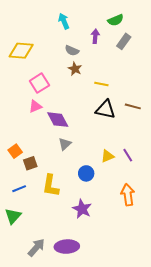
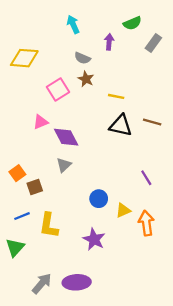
gray rectangle: (124, 41) -> (153, 43), moved
pink square: (39, 83) -> (58, 89), moved
gray triangle: (65, 144) -> (64, 165), moved
yellow triangle: (107, 156) -> (123, 210), moved
yellow L-shape: (51, 186) -> (49, 225), moved

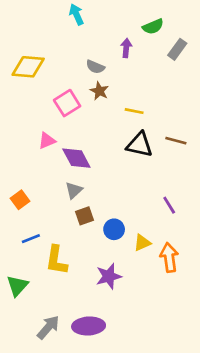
cyan arrow: (73, 24) -> (76, 14), moved
brown square: (35, 187) -> (85, 216), moved
blue line: (22, 216) -> (31, 239), moved
purple star: (94, 239) -> (109, 276), turned 30

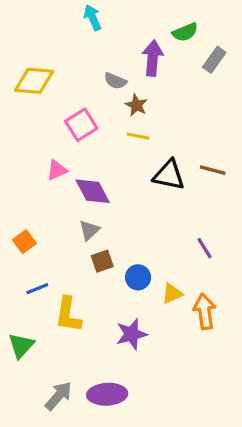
purple arrow: (126, 48) -> (153, 58), size x1.5
brown star: (99, 91) -> (136, 105), moved
yellow line: (134, 111) -> (138, 136), moved

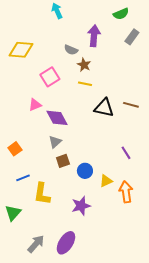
green semicircle: (185, 32) -> (121, 14), moved
purple ellipse: (107, 394) -> (66, 243), turned -55

